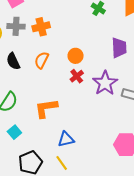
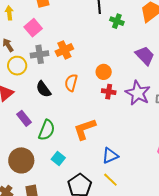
purple trapezoid: (119, 48) -> (145, 56), turned -30
red cross: (77, 76) -> (109, 92), turned -32

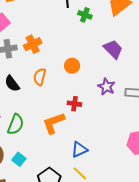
red cross: (109, 92) -> (74, 104), moved
purple star: (138, 93) -> (106, 87), size x0.7
cyan square: (58, 158) -> (19, 159), moved

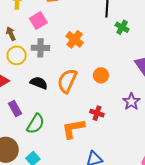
orange cross: (33, 44) -> (75, 39), moved, turned -36
orange semicircle: (40, 77) -> (67, 81), size x1.4
black semicircle: (12, 84) -> (39, 83), turned 138

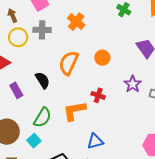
black semicircle: (39, 83) -> (43, 80), moved, turned 36
green semicircle: (36, 124) -> (42, 117), moved

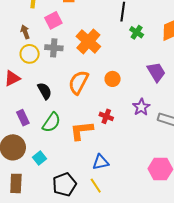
orange cross: (76, 22) -> (88, 41), size x1.4
black semicircle: (43, 80) -> (45, 91), moved
purple rectangle: (16, 90) -> (23, 118), moved
green semicircle: (42, 117) -> (51, 122), moved

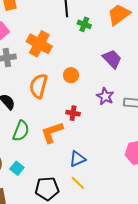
black pentagon: (64, 184) -> (47, 189), turned 30

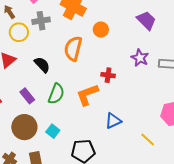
orange circle: (71, 75) -> (101, 30), moved
yellow line: (78, 183) -> (148, 140), moved

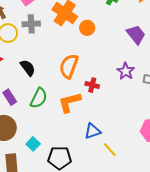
orange circle: (101, 30) -> (87, 28), moved
orange semicircle: (73, 48) -> (69, 66), moved
cyan square: (53, 131) -> (33, 144), moved
yellow line: (148, 140) -> (110, 150), moved

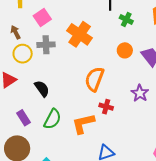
orange circle: (87, 28) -> (125, 50), moved
orange semicircle: (69, 66) -> (94, 79), moved

